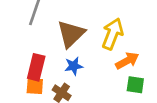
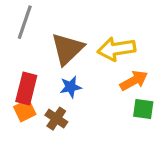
yellow arrow: (113, 34) -> (116, 49), turned -120
orange square: (35, 86) -> (25, 111), turned -30

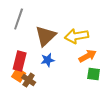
orange square: (25, 111) -> (19, 75), turned -32
brown cross: (56, 119) -> (29, 80), moved

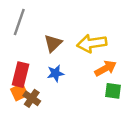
brown triangle: (46, 36) -> (53, 43), size x0.7
orange square: (19, 75) -> (19, 92), turned 32

